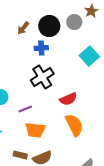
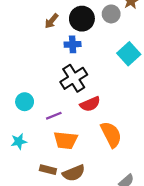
red semicircle: (68, 99) -> (90, 104), moved

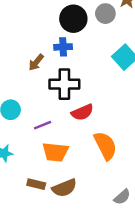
brown arrow: (51, 21) -> (36, 62), moved
black cross: (74, 78) -> (64, 84), turned 32

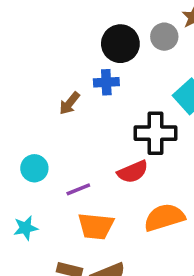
black cross: (64, 84) -> (156, 133), moved
orange semicircle: (105, 146) -> (164, 217), turned -80

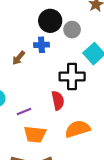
gray circle: (164, 37) -> (72, 30), moved
red semicircle: (133, 172) -> (58, 101), turned -78

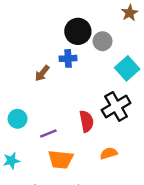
black cross: (72, 77) -> (116, 106), moved, turned -30
orange semicircle: (78, 129) -> (109, 153), size x0.6

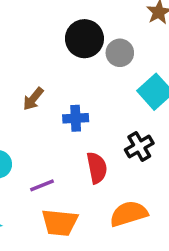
blue cross: (68, 58) -> (76, 118), moved
black cross: (116, 106) -> (139, 147), size x0.7
orange semicircle: (109, 153) -> (129, 214), size x1.5

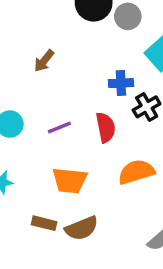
blue cross: (76, 118) -> (121, 83), moved
purple line: (42, 185) -> (59, 127), moved

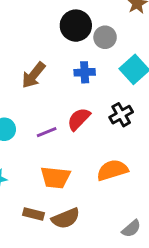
brown arrow: (44, 61) -> (33, 75), size x1.4
blue cross: (121, 83) -> (85, 72), moved
red semicircle: (106, 127) -> (79, 119), moved, turned -125

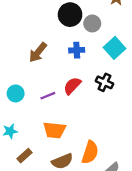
black cross: (121, 115) -> (104, 82), turned -35
orange semicircle: (112, 170) -> (90, 152), moved, turned 125
brown rectangle: (33, 214) -> (24, 156), moved, turned -56

